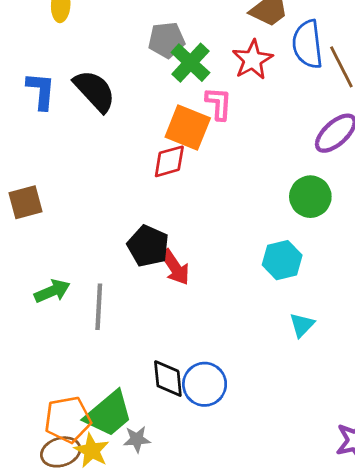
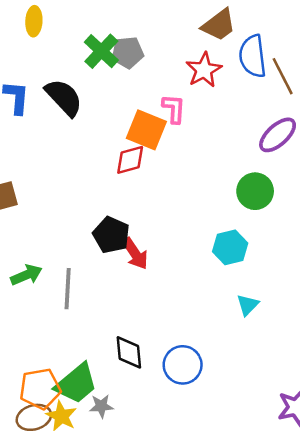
green cross: (190, 63) -> (101, 51), moved
blue circle: (205, 384) -> (183, 365), moved

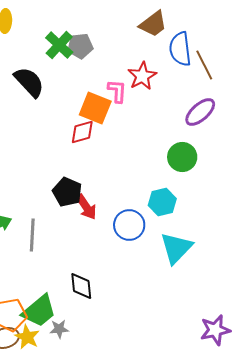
red star: (204, 70) -> (142, 76), moved
cyan triangle: (248, 305) -> (176, 248), size x1.8
blue circle: (183, 365) -> (129, 225), moved

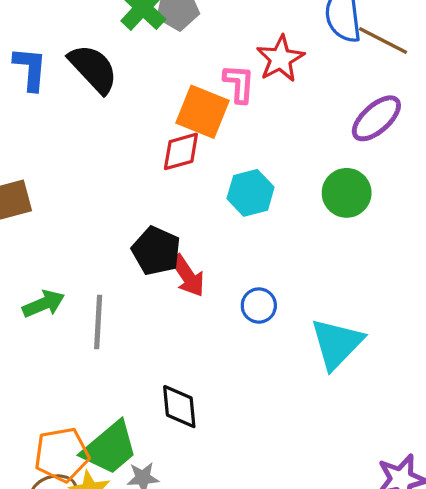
brown line: (204, 65) -> (383, 40), turned -36
cyan hexagon: (162, 202) -> (251, 193), moved
blue circle: (129, 225) -> (259, 306), size x0.7

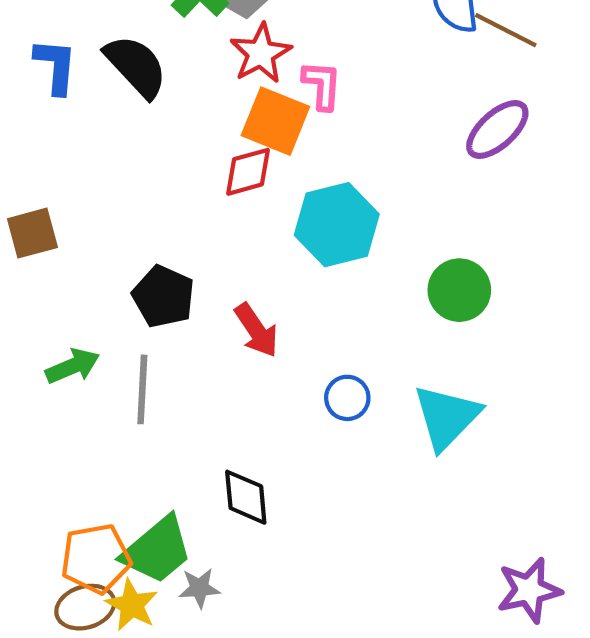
red star: (280, 59) -> (261, 53), moved
cyan hexagon: (251, 193) -> (337, 225), size x1.4
green circle: (347, 193) -> (459, 290), moved
black pentagon: (156, 251) -> (163, 296), moved
blue circle: (259, 306) -> (347, 398), moved

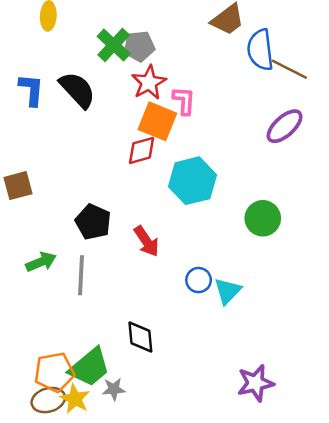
cyan triangle: (447, 417) -> (228, 291), moved, size x0.7
purple star: (529, 590) -> (255, 383), moved

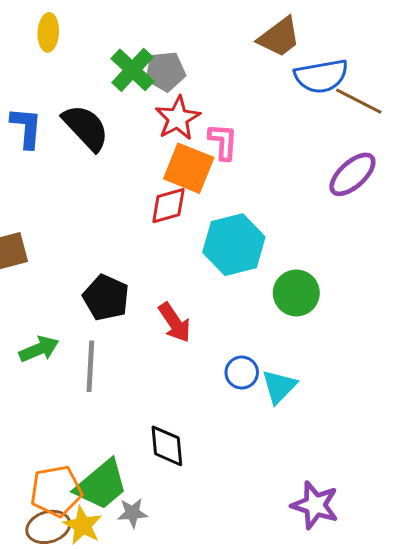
blue semicircle: (260, 50) -> (321, 76), turned -93
green circle: (263, 218) -> (296, 293), moved
purple star: (255, 383) -> (315, 505), turned 30

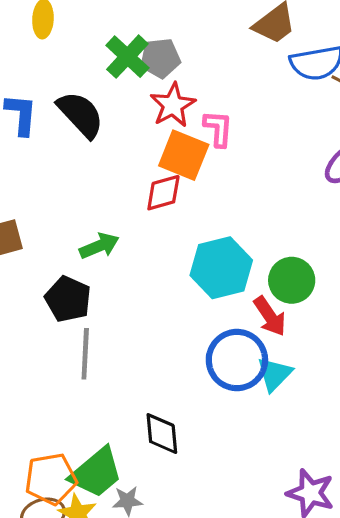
cyan hexagon: (234, 245) -> (221, 268), moved
black pentagon: (106, 298) -> (68, 299), moved
red arrow: (175, 323) -> (270, 316), moved
green arrow: (39, 349) -> (99, 246), moved
blue circle: (242, 373) -> (237, 360), size x1.8

